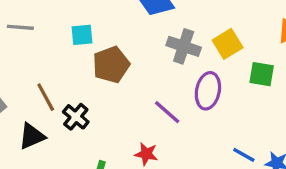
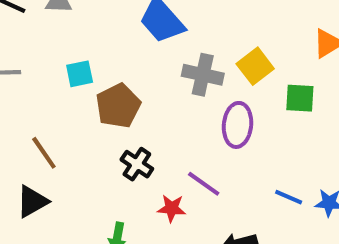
purple line: (167, 112) -> (204, 184), moved
black cross: (76, 117) -> (137, 164), moved

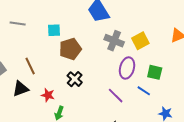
green square: (300, 98) -> (155, 72), moved
purple line: (204, 184) -> (116, 96), moved
blue line: (289, 197) -> (144, 91), moved
red star: (172, 208) -> (48, 95), moved

